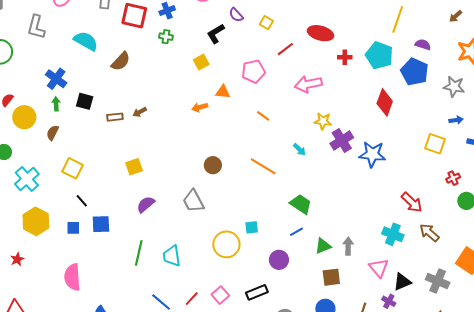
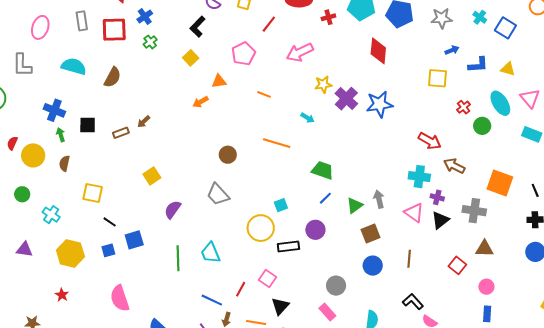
green cross: (166, 37) -> (150, 42), turned -32
cyan cross: (27, 179) -> (51, 215), size x0.7
black rectangle: (257, 292) -> (288, 247), moved, turned 30
purple cross: (389, 301) -> (437, 197), moved

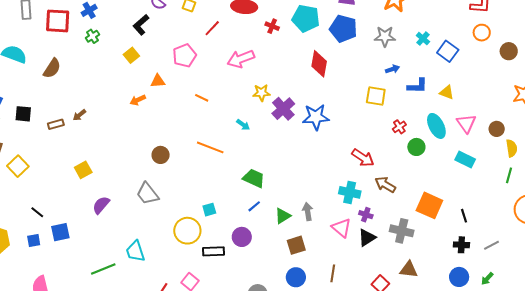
red cross: (328, 17) -> (272, 26), turned 32
yellow square: (93, 193) -> (18, 166), moved, turned 30
green line: (178, 258) -> (103, 269), moved, turned 65

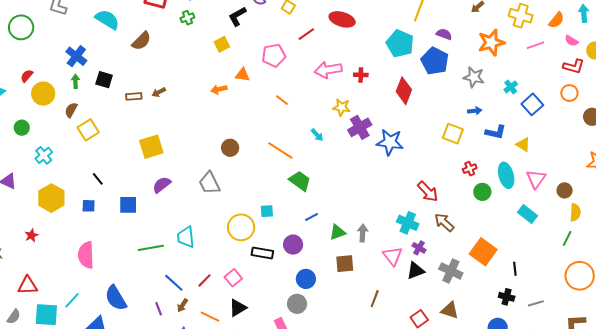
red cross: (272, 26) -> (361, 75), moved, turned -32
yellow square: (83, 170) -> (151, 147), size x1.4
green trapezoid: (254, 178) -> (300, 181), moved
blue square: (60, 232) -> (128, 205), moved
blue circle: (296, 277) -> (306, 279), moved

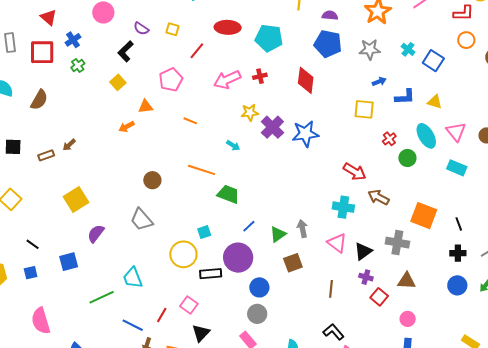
cyan pentagon: (400, 44) -> (269, 38), moved
purple circle: (293, 245) -> (238, 258), size x1.5
purple cross: (419, 248) -> (366, 277), moved

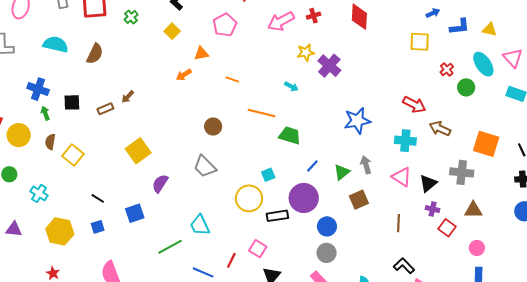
orange line: (190, 121) -> (232, 80), moved
blue star: (305, 134) -> (357, 121), moved

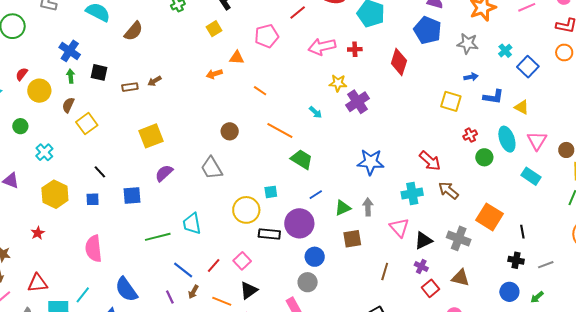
cyan cross: (405, 141) -> (412, 194), turned -30

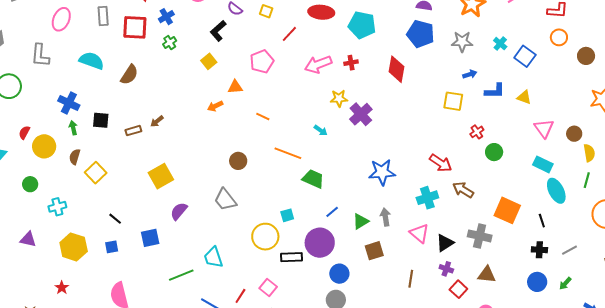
cyan ellipse: (507, 139) -> (556, 191), moved
cyan cross: (44, 152) -> (57, 207), turned 36

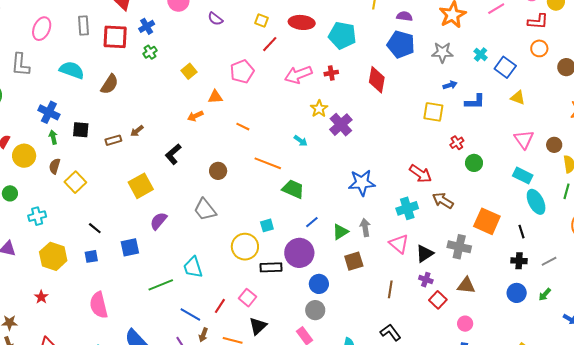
yellow square: (266, 11) -> (262, 20), moved
black L-shape: (218, 31) -> (173, 154), moved
yellow triangle: (524, 97) -> (518, 98), moved
yellow star: (339, 98) -> (319, 109), turned -30

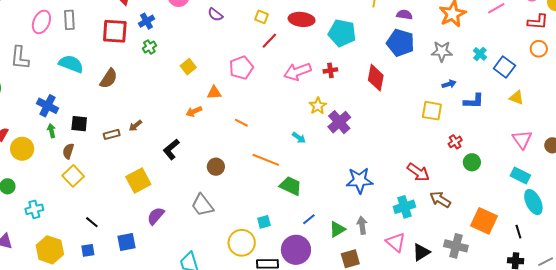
gray rectangle: (84, 25) -> (69, 20), moved
brown semicircle: (55, 166) -> (68, 151), moved

